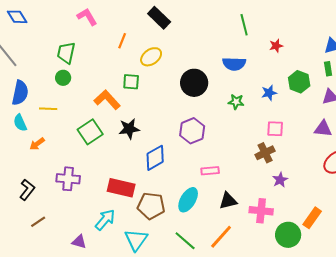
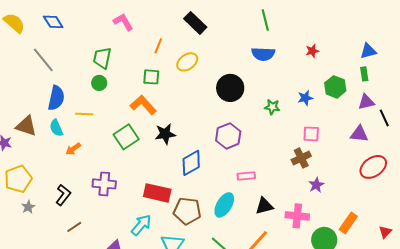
green line: (244, 25) -> (265, 20), moved
blue semicircle: (234, 64) -> (263, 54), moved
green square: (131, 82) -> (151, 77), moved

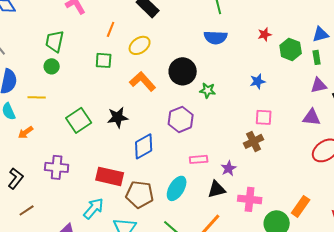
green hexagon: (335, 87) -> (291, 49), moved
orange L-shape: (143, 105) -> (143, 81), moved
green star: (272, 107) -> (208, 90), moved
purple star: (316, 185) -> (229, 168), moved

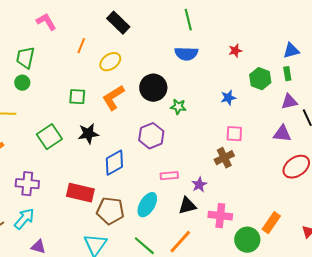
green hexagon: (291, 49) -> (260, 79), moved
green square: (104, 60) -> (77, 97), moved
orange L-shape: (143, 81) -> (113, 98), turned -80
cyan arrow: (94, 208) -> (24, 219), moved

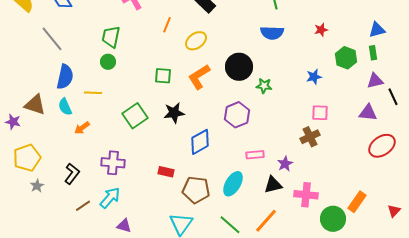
red rectangle: (80, 193) -> (166, 172), size x0.6

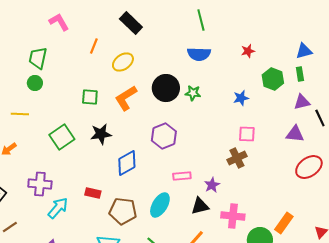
green star: (264, 86) -> (193, 93), moved
cyan arrow: (110, 198) -> (58, 208), moved

